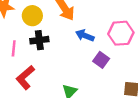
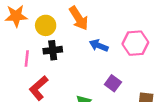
purple square: (101, 60) -> (113, 83), moved

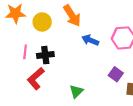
black cross: (53, 50) -> (45, 55), moved
purple square: (113, 83) -> (116, 74), moved

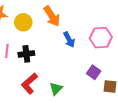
blue arrow: (90, 40) -> (69, 40), turned -140
red L-shape: (36, 79) -> (29, 83), moved

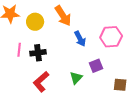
purple square: (94, 72) -> (96, 66), moved, turned 32
green triangle: (56, 89) -> (76, 78), moved

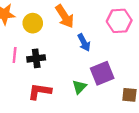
pink hexagon: (111, 37) -> (119, 21), moved
purple square: (96, 66) -> (102, 73), size x1.5
red L-shape: (41, 82) -> (40, 91), turned 50

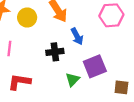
black cross: (36, 58) -> (55, 52), moved
red L-shape: (40, 91) -> (19, 82), moved

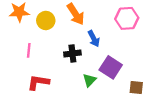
purple square: (95, 66) -> (111, 67), turned -35

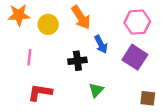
purple square: (111, 67) -> (135, 57), moved

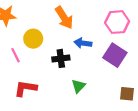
yellow circle: (48, 24) -> (33, 39), moved
blue arrow: (101, 44) -> (83, 43), turned 126
pink line: (29, 57) -> (16, 55), turned -32

